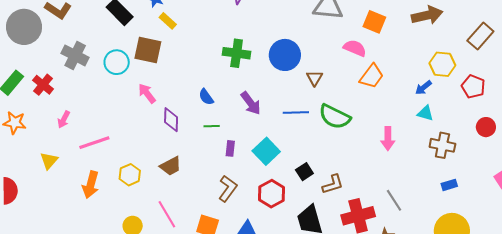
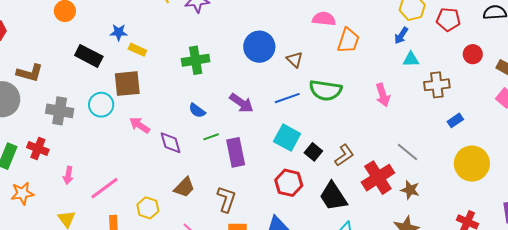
green cross: (237, 53) -> (196, 60), moved
purple rectangle: (230, 148) -> (236, 152), size x1.8
cyan square: (266, 151) -> (287, 138), moved
brown L-shape: (228, 189) -> (226, 199), moved

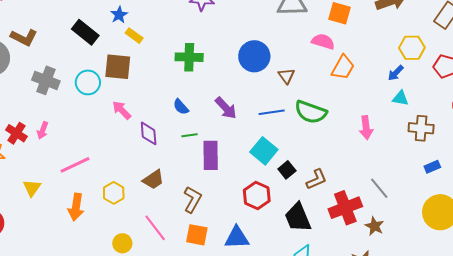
blue star: (119, 32) -> (119, 15), turned 30
red cross: (38, 148) -> (16, 133), moved
pink arrow: (68, 175) -> (43, 130), moved

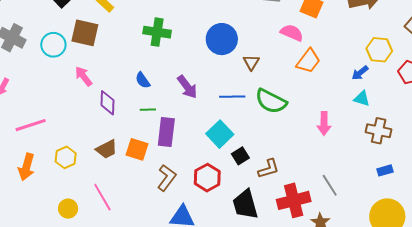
brown L-shape: (192, 200) -> (167, 178), moved
orange square: (197, 235) -> (137, 149), moved

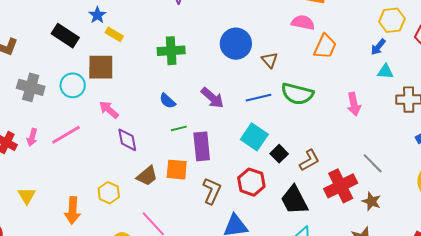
purple diamond: (107, 103) -> (127, 140), moved
pink line: (31, 125) -> (66, 135), moved

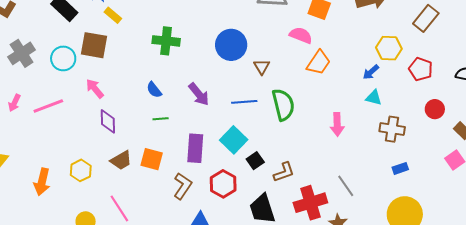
gray cross: (31, 87) -> (22, 53), turned 32
green semicircle: (297, 94) -> (283, 105), turned -128
purple rectangle: (202, 146) -> (195, 148), moved

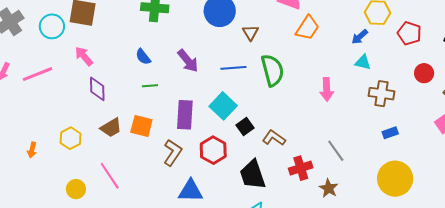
brown L-shape: (284, 172) -> (274, 138), turned -125
orange arrow: (42, 182) -> (32, 150), size x0.6
red cross: (310, 203) -> (301, 168), size x0.7

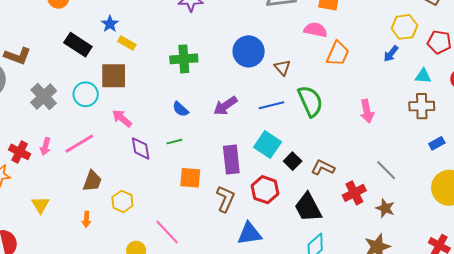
purple arrow: (188, 61) -> (225, 106), turned 105
cyan triangle: (363, 62) -> (423, 76), moved
green line: (150, 86) -> (174, 142), moved
brown trapezoid: (111, 128) -> (92, 181), moved, turned -30

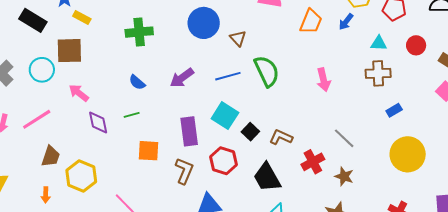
orange trapezoid: (338, 54) -> (311, 22), moved
yellow hexagon: (122, 201) -> (81, 176), size x1.4

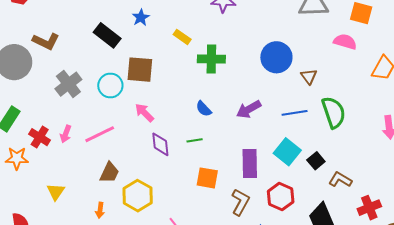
yellow rectangle: (82, 17) -> (182, 37), moved
black square: (250, 132) -> (316, 161), moved

